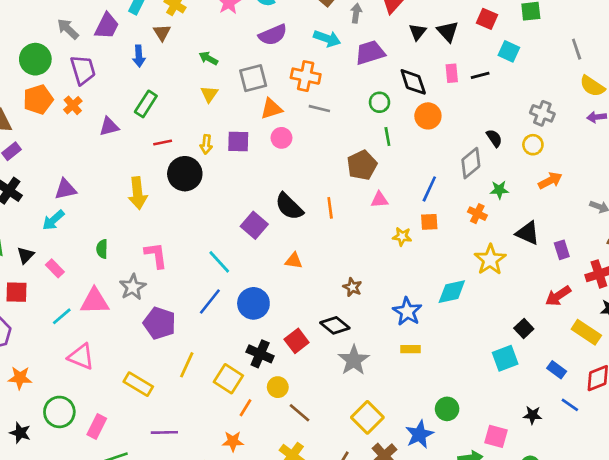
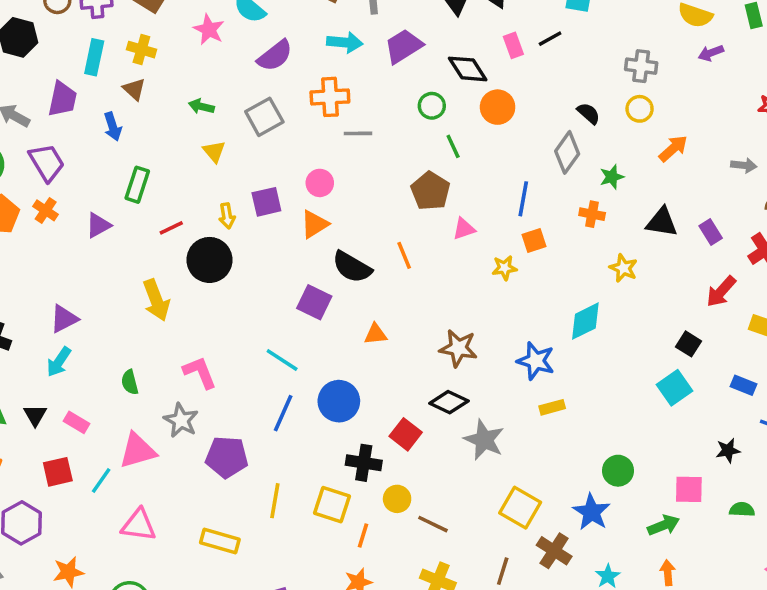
orange triangle: (271, 109) -> (315, 224), moved
yellow star: (490, 260) -> (623, 268), size x0.7
brown star: (352, 287) -> (458, 348), size x1.5
red square: (16, 292) -> (58, 472), moved

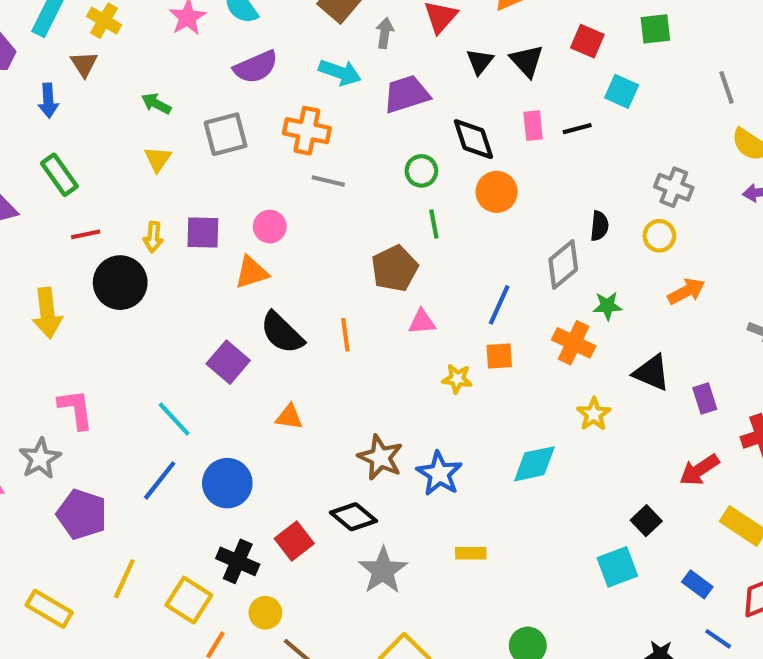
black semicircle: (589, 113) -> (599, 226), turned 40
green rectangle: (137, 185) -> (59, 175), turned -68
orange cross: (592, 214) -> (574, 343), size x1.4
blue star: (536, 361) -> (439, 474), moved

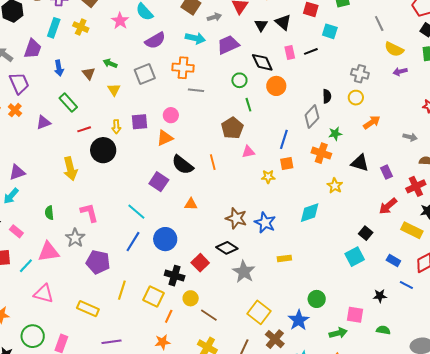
gray arrow: (385, 33) -> (214, 17), turned 72
brown triangle: (84, 64) -> (89, 73), moved

